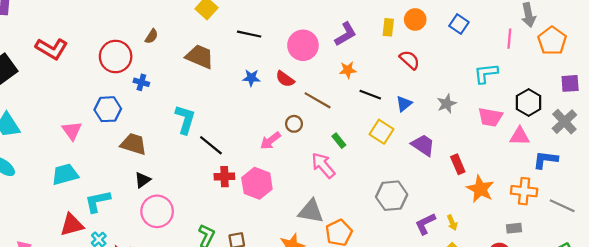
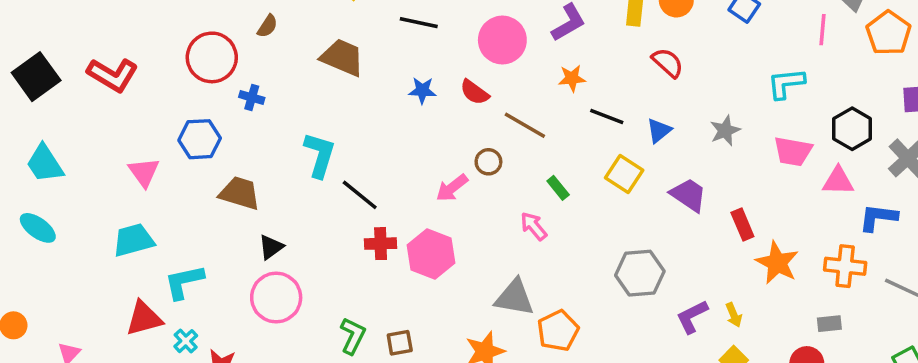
red L-shape: (52, 49) -> (113, 75), moved
pink arrow: (323, 165) -> (534, 226), size x0.7
black triangle: (142, 180) -> (271, 247), moved

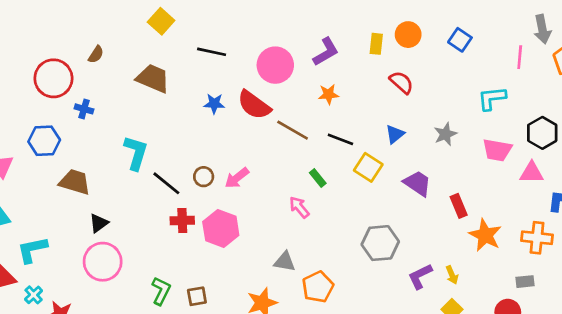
red semicircle: (475, 92) -> (254, 105), size x1.5
black line: (607, 117) -> (340, 139), moved
brown circle: (488, 162) -> (204, 177), moved
gray triangle: (515, 298) -> (285, 262), size x0.7

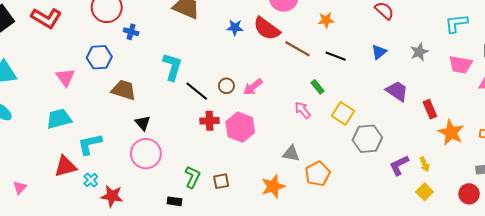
yellow square: (368, 167) -> (343, 113), moved
black triangle: (99, 223) -> (143, 123), turned -35

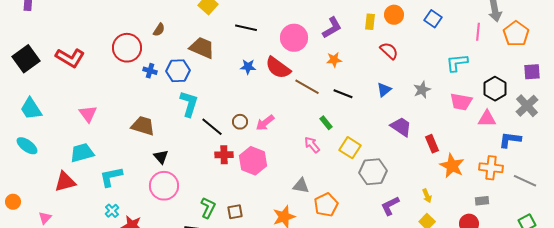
blue hexagon: (99, 57) -> (178, 71), moved
purple L-shape: (399, 165) -> (390, 206), moved
red triangle: (65, 166) -> (65, 182), moved

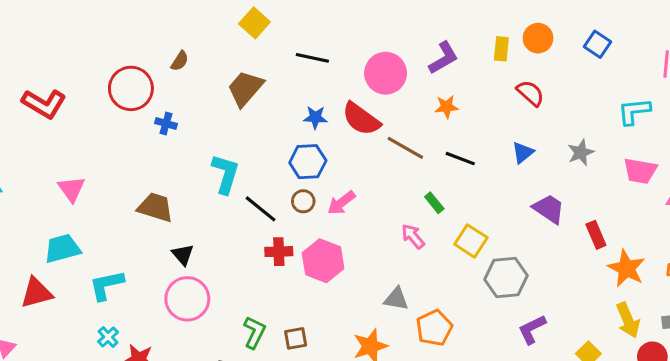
brown trapezoid: (202, 48) -> (245, 88), turned -72
blue hexagon: (178, 71) -> (308, 162), moved
yellow arrow: (427, 196) -> (628, 320), moved, size x1.6

